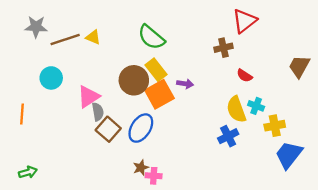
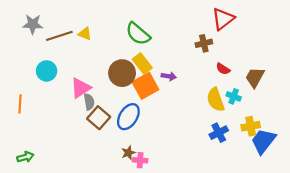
brown trapezoid: (299, 66) -> (255, 77), moved
yellow cross: (275, 126) -> (251, 126), moved
blue cross: (228, 136) -> (219, 133), moved

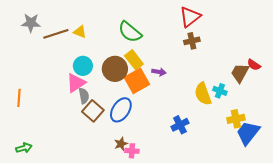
red triangle: (223, 19) -> (190, 17), moved
red semicircle: (223, 69) -> (254, 65), moved
cyan circle: (47, 71) -> (83, 66), moved
blue cross: (219, 133) -> (180, 125), moved

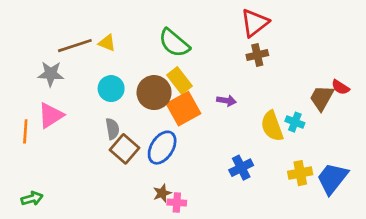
gray star: (31, 23) -> (51, 74), moved
purple arrow: (159, 72) -> (226, 101), moved
pink triangle: (76, 83) -> (51, 115), moved
yellow cross: (236, 119) -> (300, 173), moved

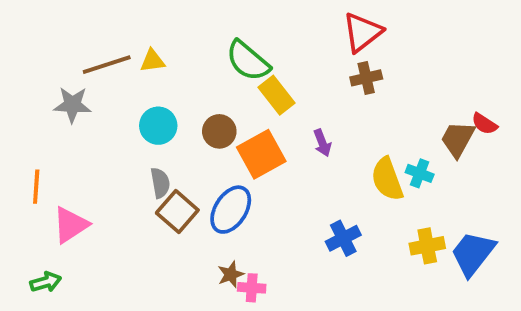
yellow triangle: (107, 43) -> (153, 61), turned -30
yellow rectangle: (179, 80) -> (277, 95), moved
brown circle: (154, 93) -> (219, 131), size x0.7
purple arrow: (226, 101) -> (322, 143), turned 60
pink triangle: (51, 115) -> (70, 225), moved

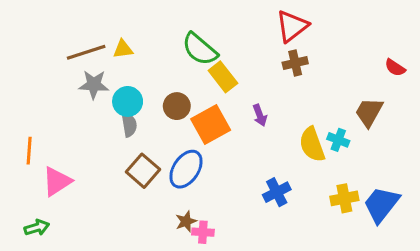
gray star: (72, 105) -> (94, 85), moved
red semicircle: (484, 124) -> (395, 68), moved
gray semicircle: (160, 183) -> (129, 125), moved

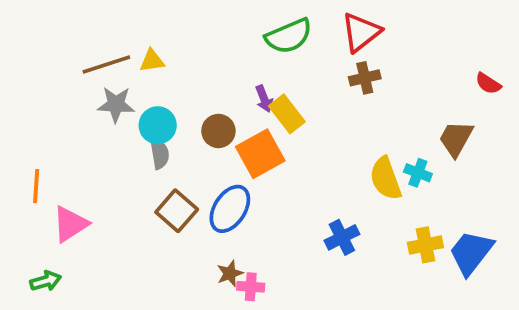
green semicircle: (200, 49) -> (289, 36), moved, turned -63
yellow rectangle: (223, 77) -> (287, 114), moved
purple arrow: (260, 115) -> (264, 99), moved

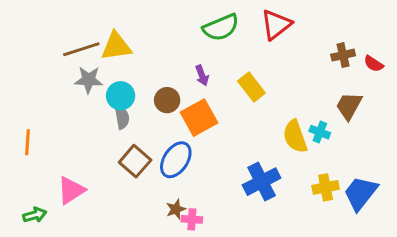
yellow triangle: (152, 61) -> (116, 46), size x1.6
brown cross: (365, 78) -> (343, 55), moved
yellow rectangle: (287, 114) -> (251, 87), moved
pink triangle: (70, 224) -> (71, 190), moved
blue cross: (342, 237) -> (262, 182), size x1.4

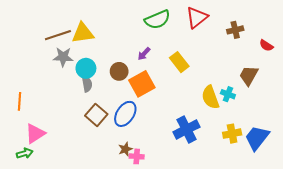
brown cross: (343, 55) -> (235, 30), moved
purple arrow: (202, 75) -> (144, 54), turned 64
pink triangle: (71, 190) -> (35, 134), moved

